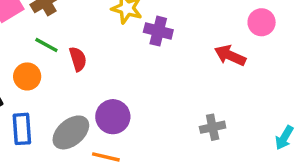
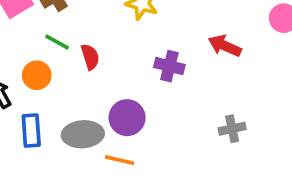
purple cross: (158, 31) -> (169, 66), moved
red arrow: (230, 55) -> (225, 46), moved
gray ellipse: (71, 132) -> (83, 134), turned 36

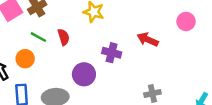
red semicircle: (90, 57) -> (64, 37), moved
purple circle: (127, 118) -> (84, 74), moved

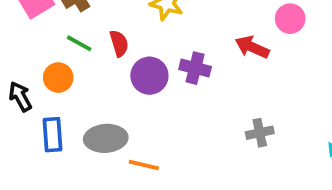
pink circle: (186, 21) -> (290, 19), moved
purple circle: (84, 74) -> (149, 76), moved

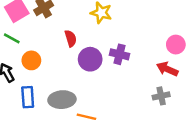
pink circle: (290, 19) -> (176, 45), moved
green line: (79, 43) -> (12, 38), moved
red arrow: (252, 47) -> (167, 69), moved

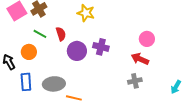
green line: (12, 38) -> (40, 34), moved

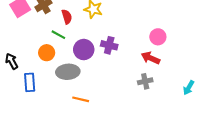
green line: (40, 34) -> (58, 35), moved
red semicircle: (61, 34) -> (67, 17), moved
orange circle: (29, 52) -> (47, 53), moved
gray ellipse: (54, 84) -> (68, 72), moved

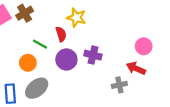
red semicircle: (67, 17) -> (61, 34), moved
gray ellipse: (68, 72) -> (37, 88), moved, turned -35
gray cross: (145, 81) -> (119, 85), moved

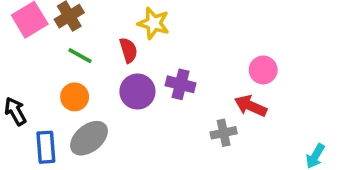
green line: (40, 44) -> (80, 56), moved

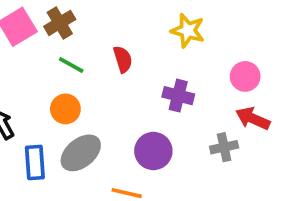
yellow star: (154, 23) -> (188, 31), moved
pink circle: (263, 70) -> (245, 76), moved
purple circle: (137, 92) -> (153, 151), moved

